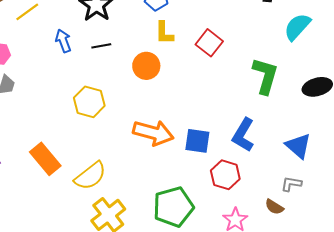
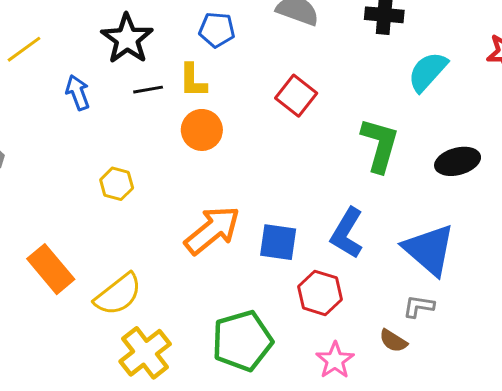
yellow L-shape: (164, 33) -> (193, 81), moved
black line: (101, 46) -> (148, 90), moved
yellow hexagon: (89, 102) -> (117, 184), size x0.7
orange arrow: (153, 133) -> (212, 230), turned -54
blue triangle: (298, 146) -> (429, 250), size x1.4

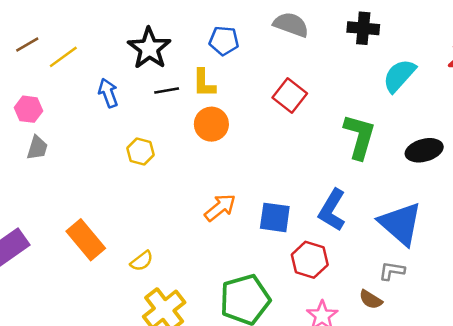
yellow hexagon: (117, 184) -> (140, 151), moved
orange arrow: (212, 230) -> (220, 207), size x0.7
yellow semicircle: (118, 294) -> (142, 261), size x0.6

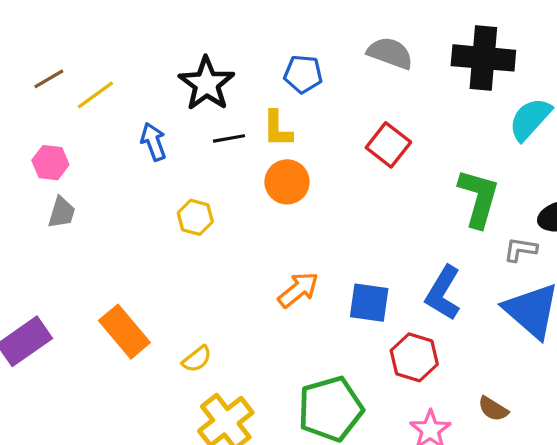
black cross: (363, 28) -> (483, 58), size x1.5
gray L-shape: (392, 271) -> (520, 250), moved

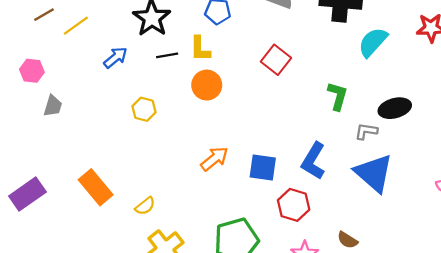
blue arrow: (153, 142) -> (115, 58), turned 70
pink hexagon: (50, 163) -> (32, 71), moved
green L-shape: (479, 198) -> (338, 96), size x0.7

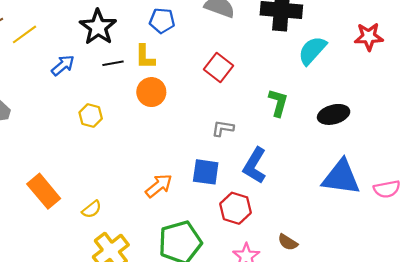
gray L-shape: (366, 131) -> (223, 128), moved
orange arrow: (214, 159) -> (159, 186), moved
blue triangle: (374, 173) -> (341, 177), moved, turned -33

